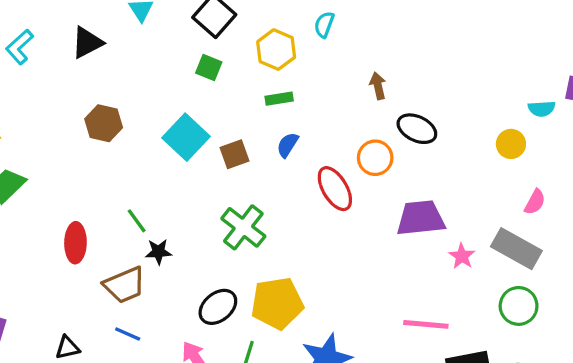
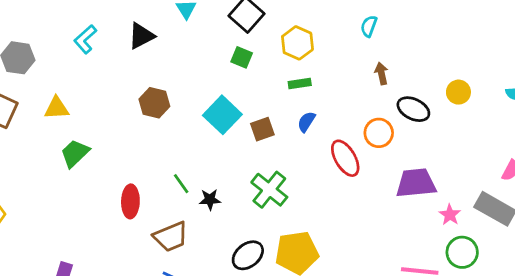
cyan semicircle: (324, 25) -> (369, 26), moved
yellow circle: (511, 144) -> (458, 92), moved
black star: (158, 252) -> (210, 199), moved
green circle: (519, 306) -> (462, 252), moved

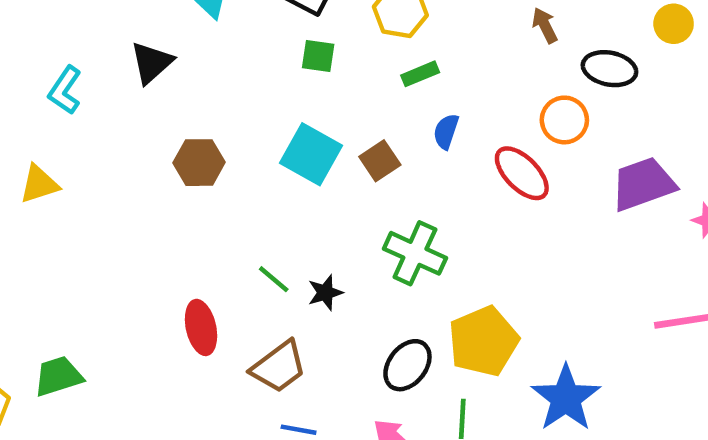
yellow triangle: (56, 108) -> (39, 184), moved
green trapezoid: (75, 153) -> (58, 376), moved, turned 40

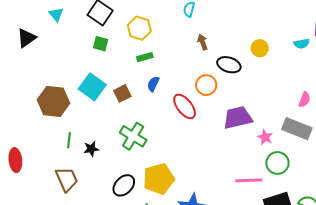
brown hexagon: (199, 163) -> (53, 101), moved, size x1.4
green line: (274, 279) -> (69, 140), turned 49
red ellipse: (201, 327) -> (15, 160), moved
brown trapezoid: (279, 367) -> (67, 179), turned -84

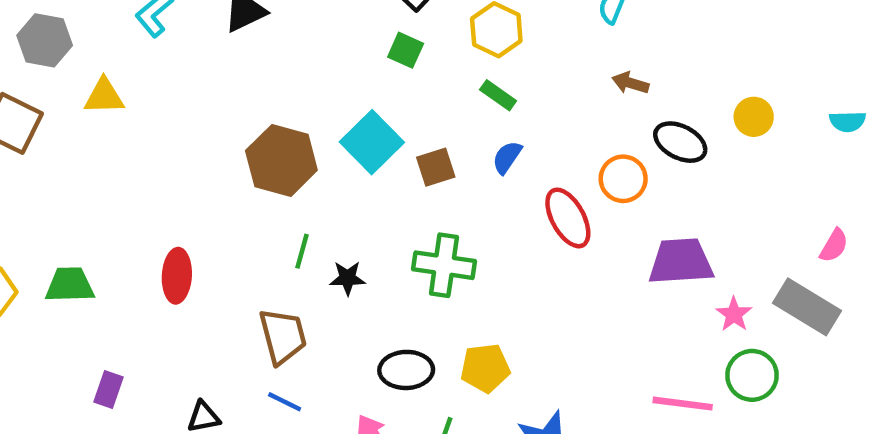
brown arrow: (203, 42) -> (630, 83), turned -63
green rectangle: (145, 57) -> (498, 95), turned 42
green cross: (133, 136) -> (444, 265), turned -32
yellow pentagon: (159, 179) -> (485, 368), size x0.7
black ellipse: (124, 185) -> (406, 370), turned 35

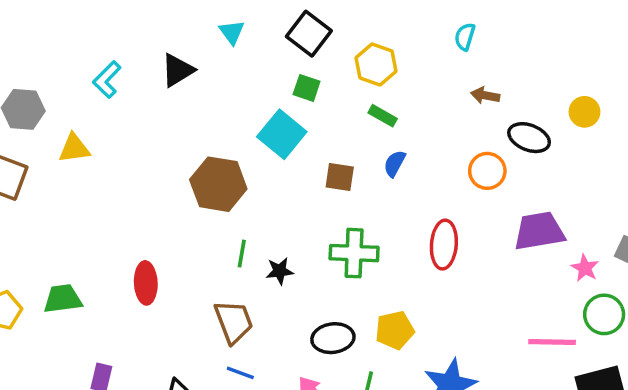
cyan square: (372, 142) -> (282, 134), moved
brown square: (436, 167) -> (340, 177), turned 32
red ellipse: (568, 218) -> (444, 245), moved, turned 39

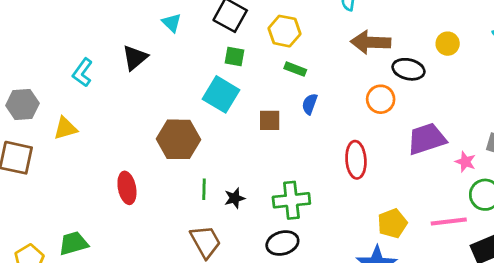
brown arrow: (485, 95) -> (371, 42), size x1.8
green cross: (354, 253) -> (291, 200), moved
red ellipse: (146, 283) -> (127, 188), moved
yellow pentagon: (395, 330) -> (392, 223), moved

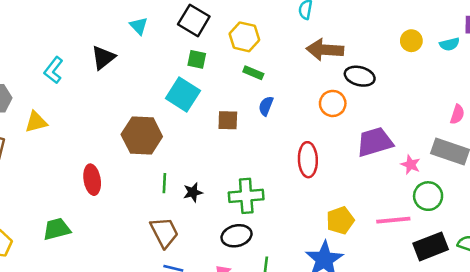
yellow circle: (448, 44) -> (411, 41), moved
green trapezoid: (73, 243) -> (57, 229), moved

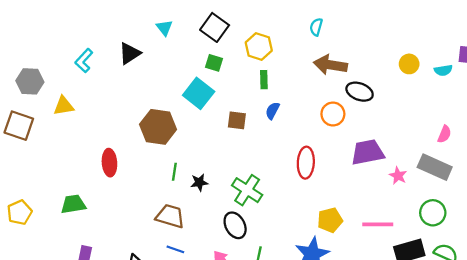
green rectangle: (253, 73) -> (264, 80), turned 60
green cross: (246, 196) -> (247, 190), turned 32
green circle: (428, 196) -> (433, 213), moved
brown trapezoid: (164, 232) -> (170, 216), turned -52
black ellipse: (237, 236) -> (235, 225), turned 70

